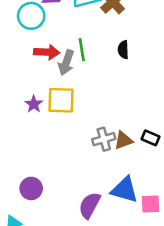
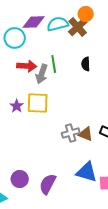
brown triangle: (123, 140) -> (86, 134), turned 42
purple circle: (31, 188) -> (20, 179), moved
purple semicircle: (90, 205) -> (48, 184), moved

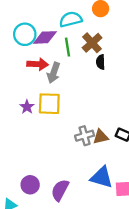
purple diamond: (34, 22) -> (45, 37), moved
brown cross: (78, 27) -> (92, 43), moved
green line: (54, 64) -> (67, 47), moved
brown triangle: (86, 134) -> (101, 137), turned -35

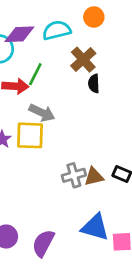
purple diamond: (45, 37) -> (19, 34), moved
green line: (67, 47) -> (35, 74), moved, turned 36
gray arrow: (54, 73) -> (42, 113), moved, turned -84

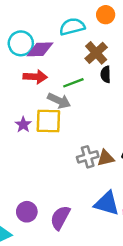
purple diamond: (19, 34) -> (40, 49), moved
green line: (35, 74) -> (73, 83), moved, turned 42

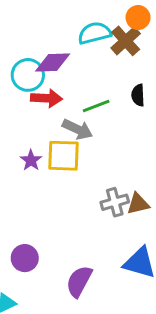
cyan circle: (21, 43) -> (28, 75), moved
brown cross: (96, 53) -> (126, 41), moved
purple circle: (27, 212) -> (25, 258), moved

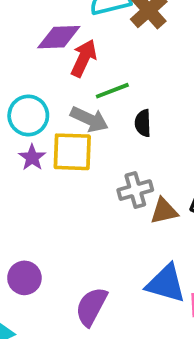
cyan circle: (28, 75) -> (28, 115), moved
black semicircle: (138, 95) -> (143, 123), moved
red arrow: (46, 98) -> (84, 58), moved, turned -68
gray cross: (115, 202) -> (135, 190), moved

